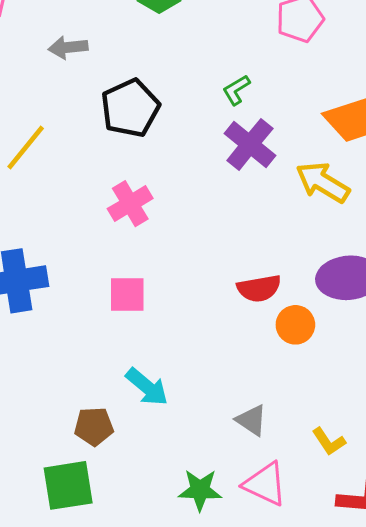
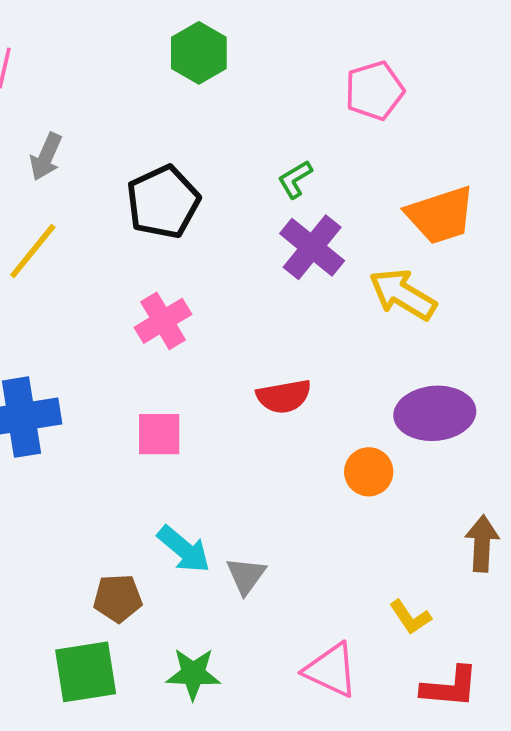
gray arrow: (68, 47) -> (46, 157), moved, turned -60
red semicircle: (259, 288) -> (284, 396), moved
gray triangle: (251, 420) -> (246, 576), moved, turned 32
green star: (200, 490) -> (193, 674), moved

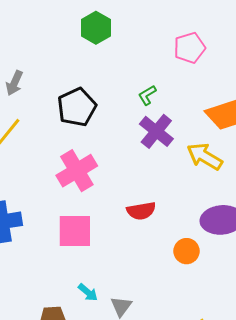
pink cross: (163, 321) -> (77, 171), size x1.4
pink square: (159, 434) -> (75, 231), size x1.4
cyan arrow: (184, 549) -> (88, 292), size x0.7

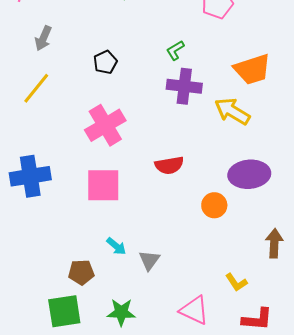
black pentagon: (77, 107) -> (105, 62), size x0.6
purple cross: (156, 131) -> (184, 86), turned -32

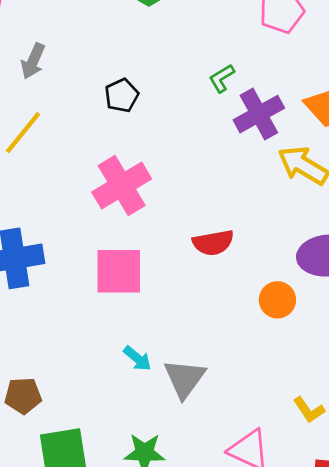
purple cross: (184, 86) -> (259, 114), moved, turned -36
gray triangle: (149, 260) -> (185, 378), size x1.4
brown pentagon: (81, 272) -> (23, 396), moved

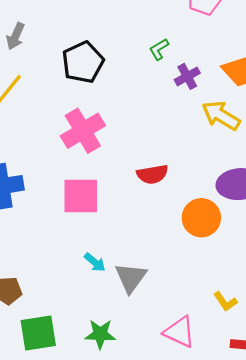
black pentagon: (122, 95) -> (83, 62), size x1.6
purple cross: (259, 114) -> (187, 76), size x0.7
orange circle: (277, 300) -> (201, 218), size x1.4

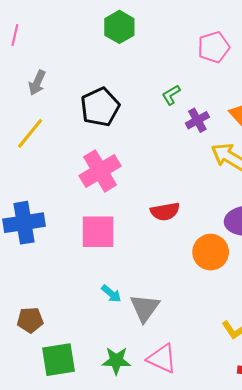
pink triangle: (180, 332) -> (162, 359), moved

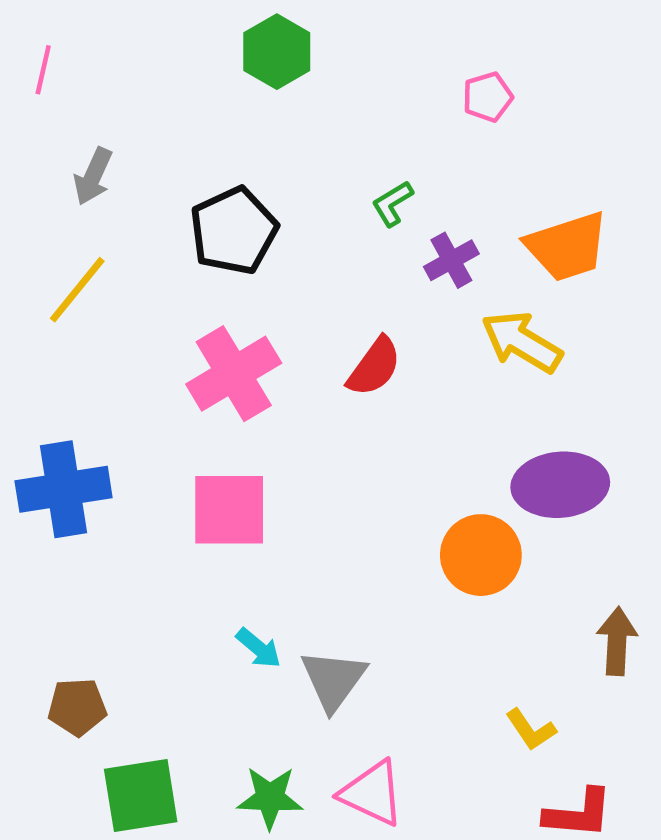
pink pentagon: (214, 47) -> (488, 97), size x0.7
red semicircle: (165, 212) -> (374, 367), moved, turned -44

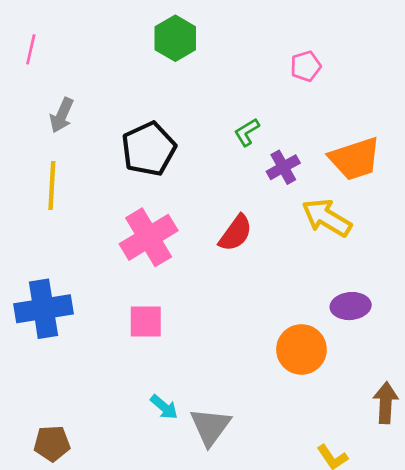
yellow line: (77, 290) -> (52, 185), turned -36
purple ellipse: (560, 485) -> (351, 306), size x0.7
pink square: (229, 510) -> (146, 321), size x0.7

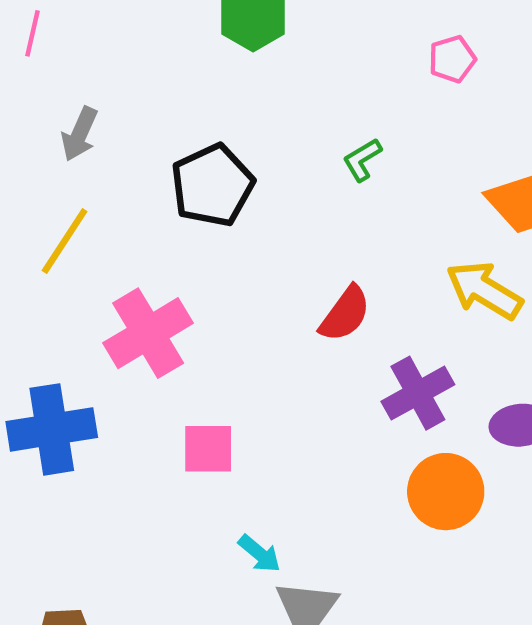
purple cross: (283, 167) -> (418, 393), moved, size x1.4
yellow line: (52, 185) -> (65, 241), turned 30
pink cross: (149, 237) -> (148, 333), moved
cyan arrow: (164, 407) -> (259, 554), moved

